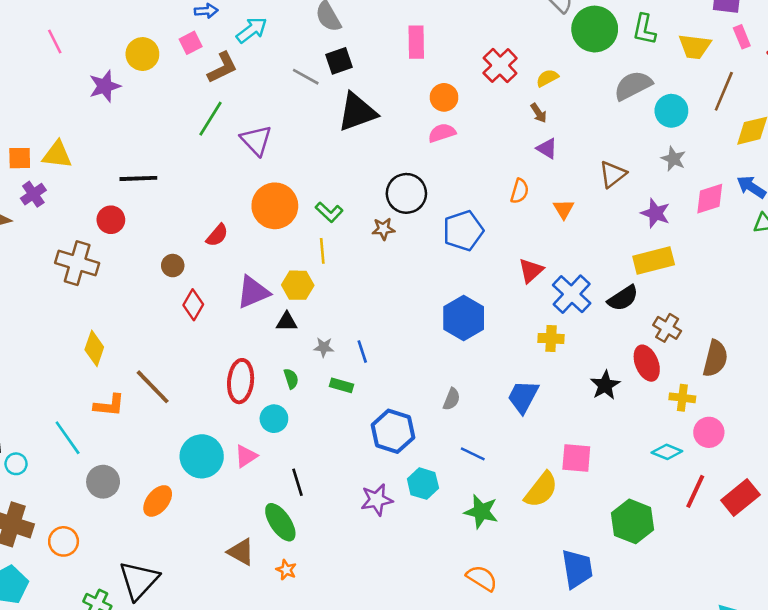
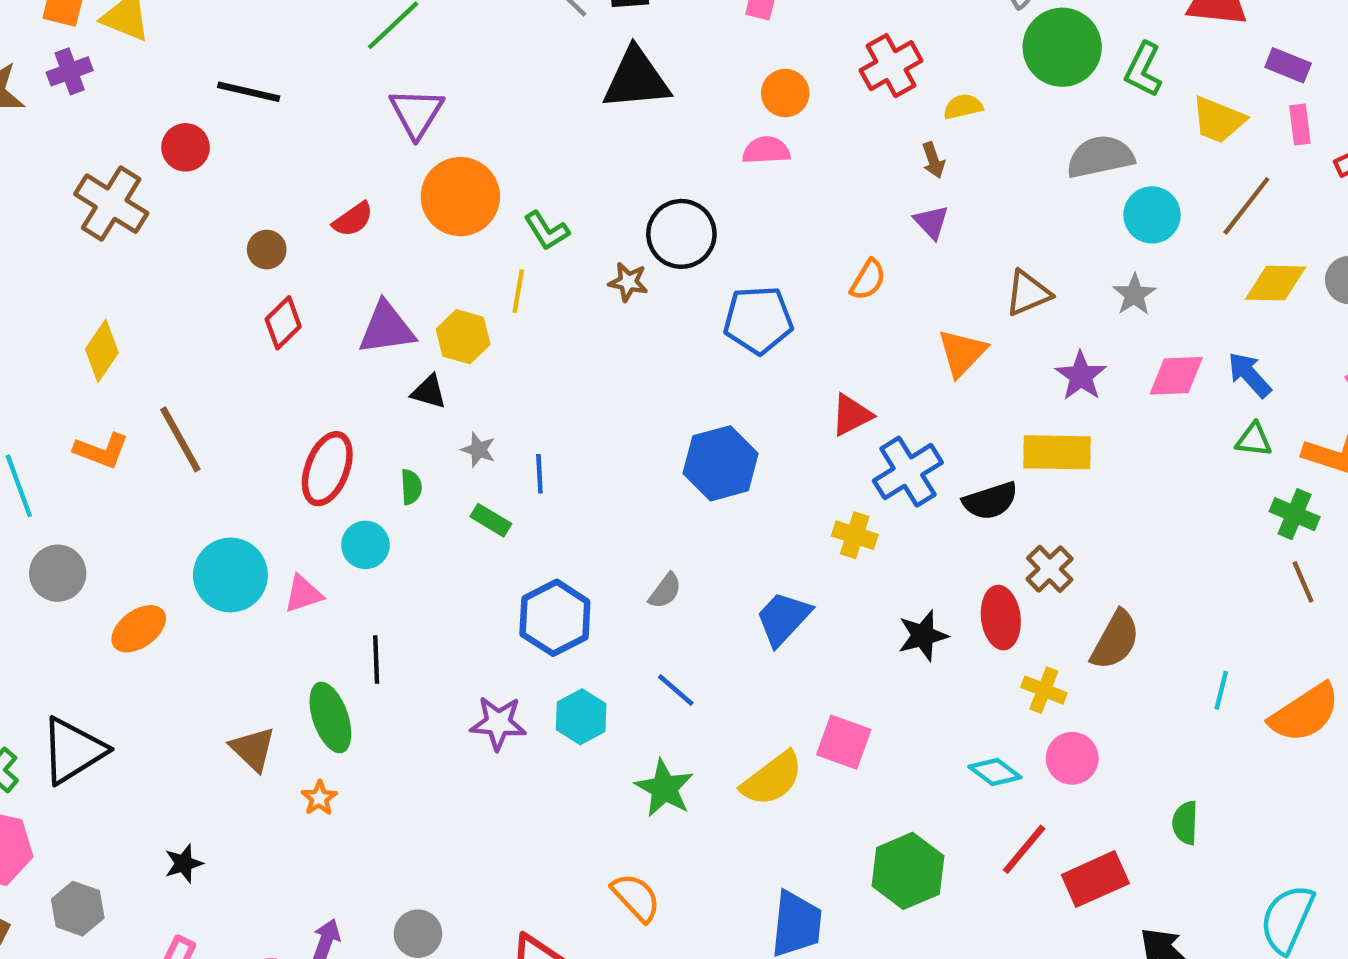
purple triangle: (256, 140) -> (417, 113), moved
orange triangle: (564, 209) -> (962, 353), moved, size x1.4

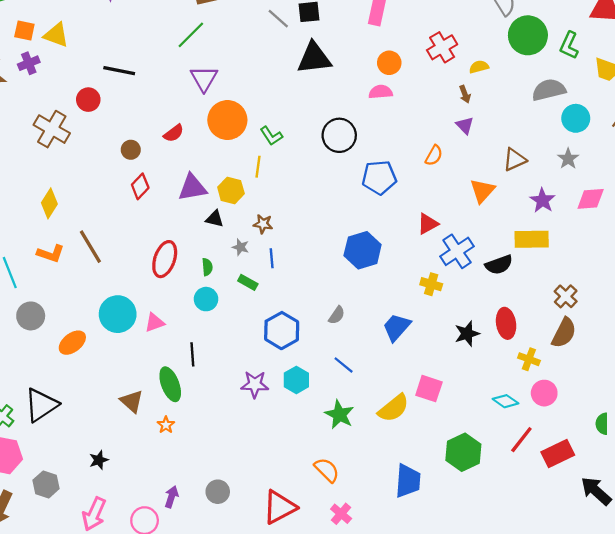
brown star: (628, 282) -> (263, 224), moved
cyan circle: (365, 545) -> (206, 299), moved
brown cross: (1050, 569) -> (566, 296), moved

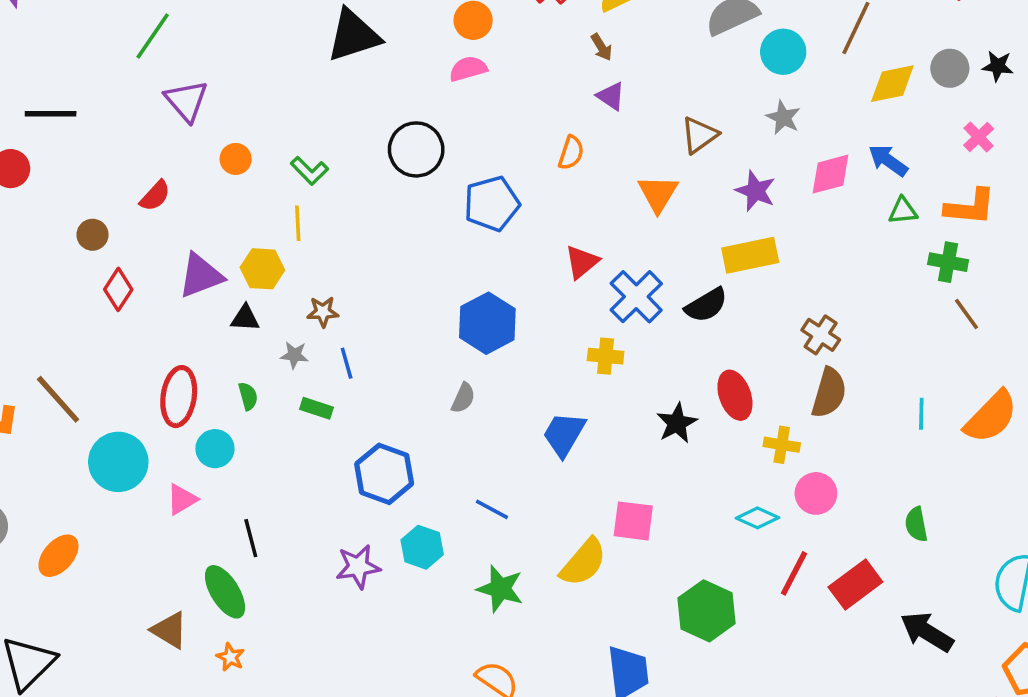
orange circle: (227, 120) -> (236, 159), size x0.5
cyan circle: (206, 299) -> (215, 449), moved
cyan circle: (118, 314) -> (118, 462), moved
gray semicircle: (337, 315) -> (463, 398), moved

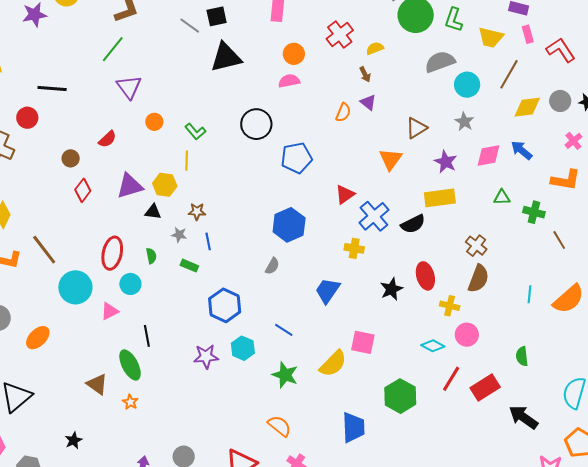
orange semicircle: (571, 153) -> (343, 112), moved
green triangle: (903, 211) -> (502, 197), moved
green cross: (948, 262) -> (534, 212), moved

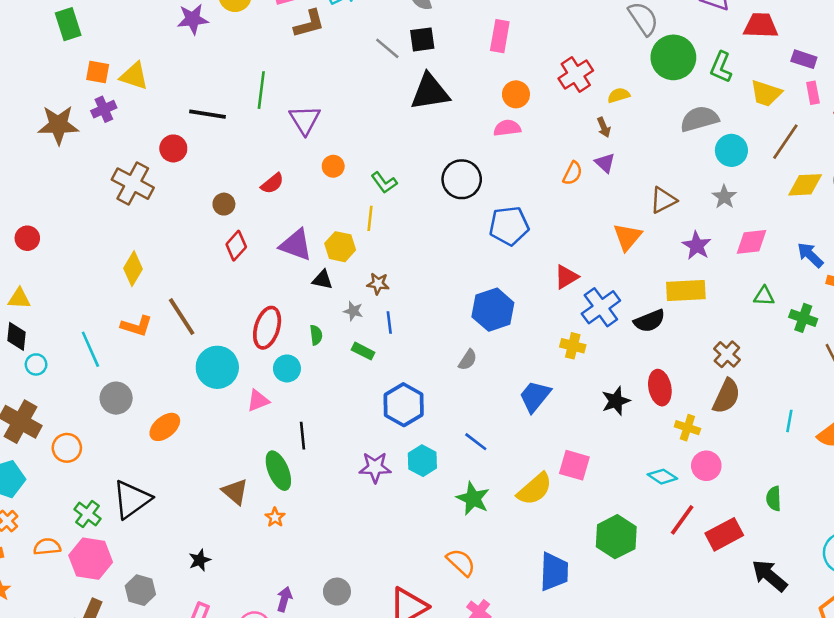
green line: (113, 49) -> (261, 90), moved, turned -36
blue arrow: (522, 150) -> (810, 255), moved
purple triangle: (130, 186) -> (296, 245), turned 32

